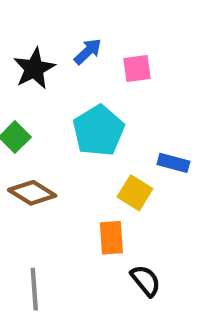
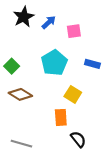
black star: (34, 69) -> (24, 17), moved
blue rectangle: (173, 163) -> (92, 64), moved
gray line: (34, 289) -> (21, 144), turned -70

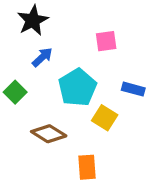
blue arrow: (49, 22) -> (42, 57), moved
brown diamond: (20, 94) -> (49, 134), moved
yellow square: (73, 94) -> (105, 118), moved

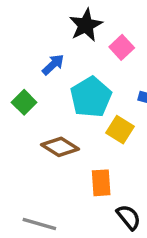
black star: (33, 20) -> (86, 25), moved
pink square: (106, 41) -> (122, 47), turned -35

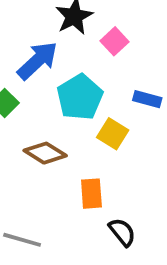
blue arrow: (53, 65) -> (37, 61), size x1.6

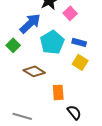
blue rectangle: (147, 99) -> (79, 42), moved
yellow square: (113, 134) -> (80, 62), moved

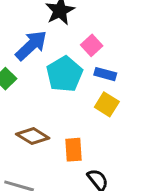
pink square: (70, 13) -> (92, 45), moved
brown diamond: (34, 71) -> (33, 136), moved

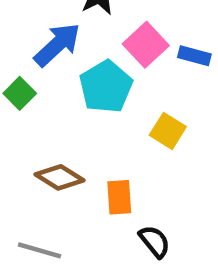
pink square: (92, 45) -> (146, 45), size x1.4
blue rectangle: (105, 74) -> (194, 56), moved

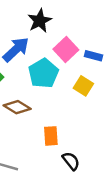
yellow square: (168, 131) -> (83, 86), moved
brown diamond: (59, 177) -> (17, 107), moved

